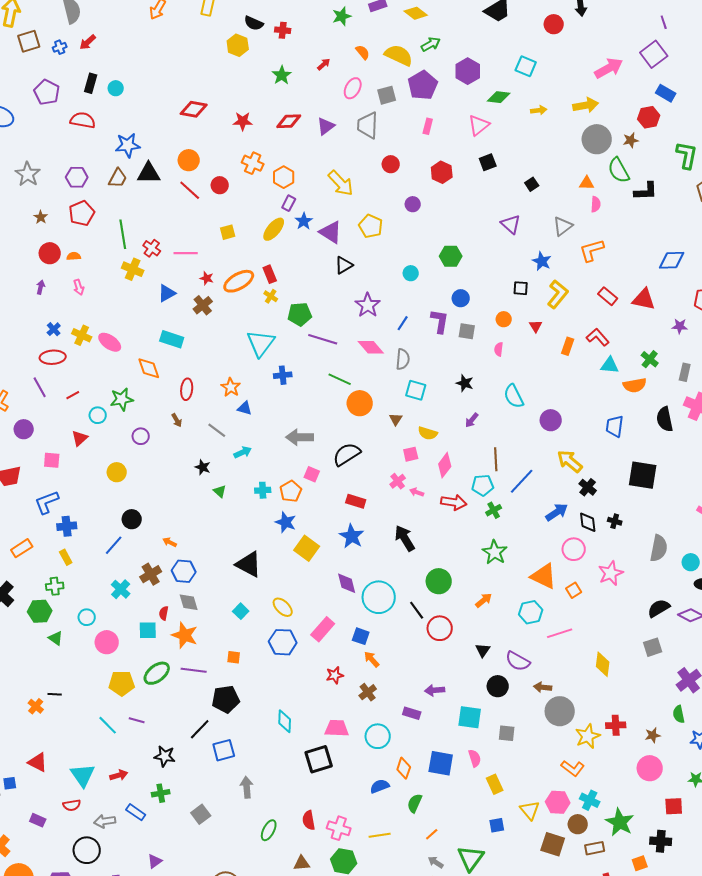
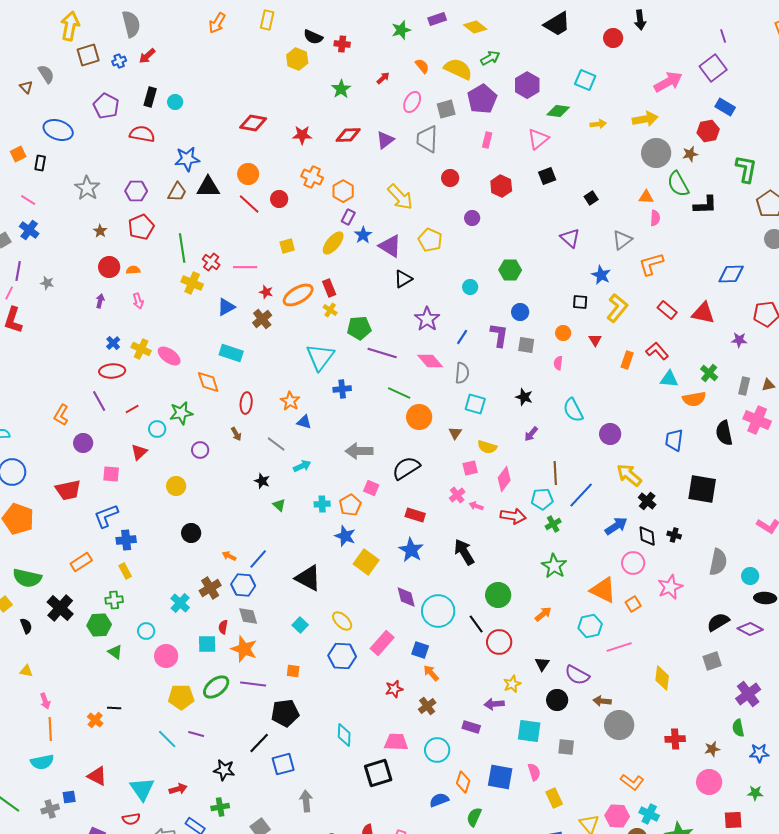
blue line: (114, 545) -> (258, 559), moved
yellow star: (588, 736) -> (512, 684), moved, size x0.7

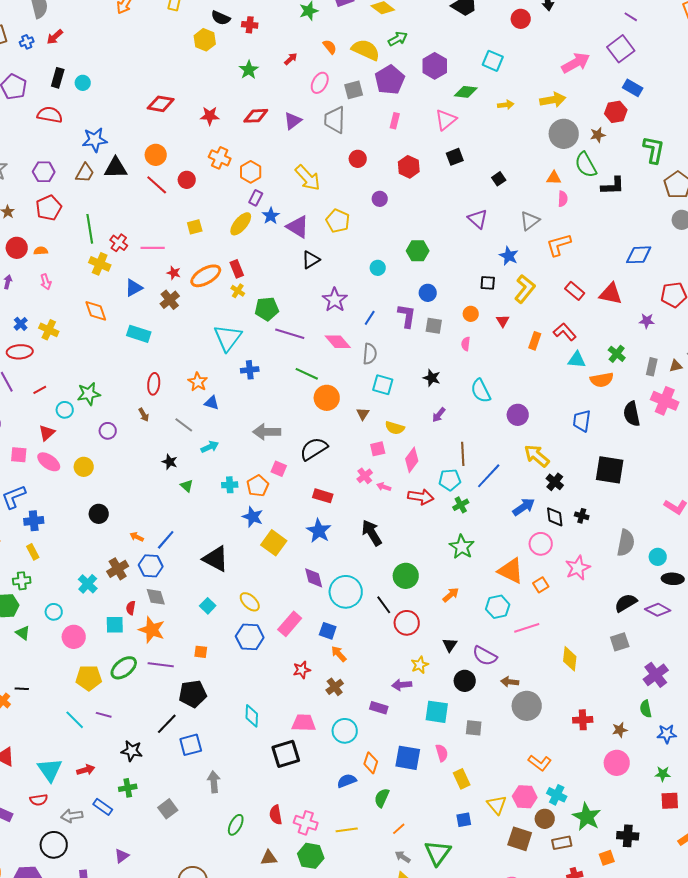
purple line: (723, 36) -> (631, 17), turned -40
pink ellipse: (169, 356) -> (49, 462), moved
orange diamond: (208, 382) -> (96, 311), moved
red square: (733, 820) -> (670, 801), moved

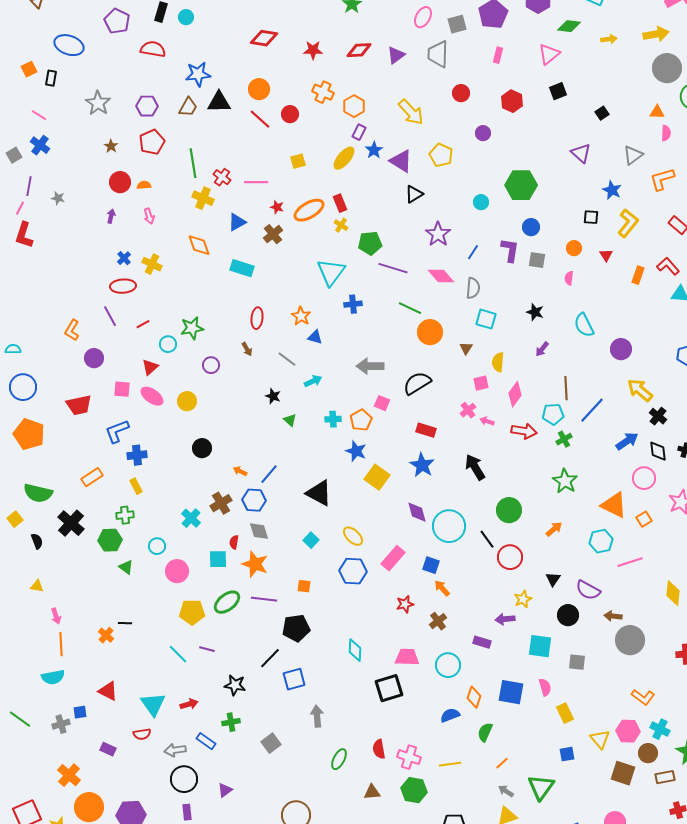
green hexagon: (418, 251) -> (521, 185), size x1.4
yellow semicircle: (395, 428) -> (498, 362), turned 78
black circle: (54, 845) -> (184, 779), moved

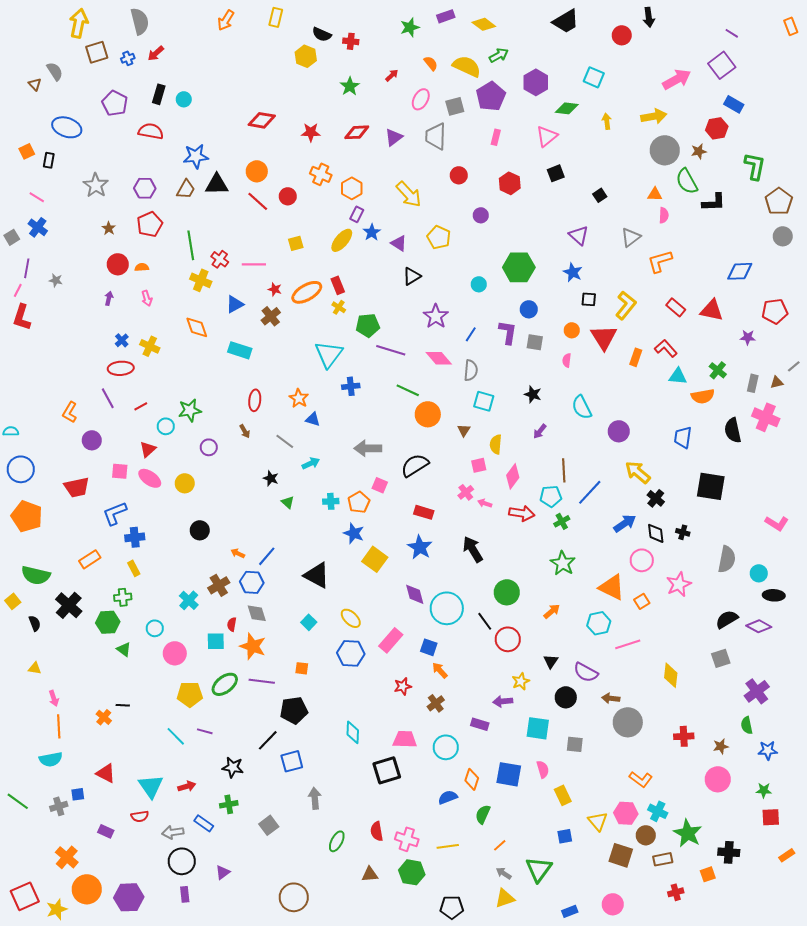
yellow arrow: (609, 39) -> (607, 121), turned -91
purple triangle: (401, 161) -> (399, 243), size x0.7
blue star: (612, 190) -> (573, 272), moved
red triangle: (606, 255) -> (604, 337), size x2.0

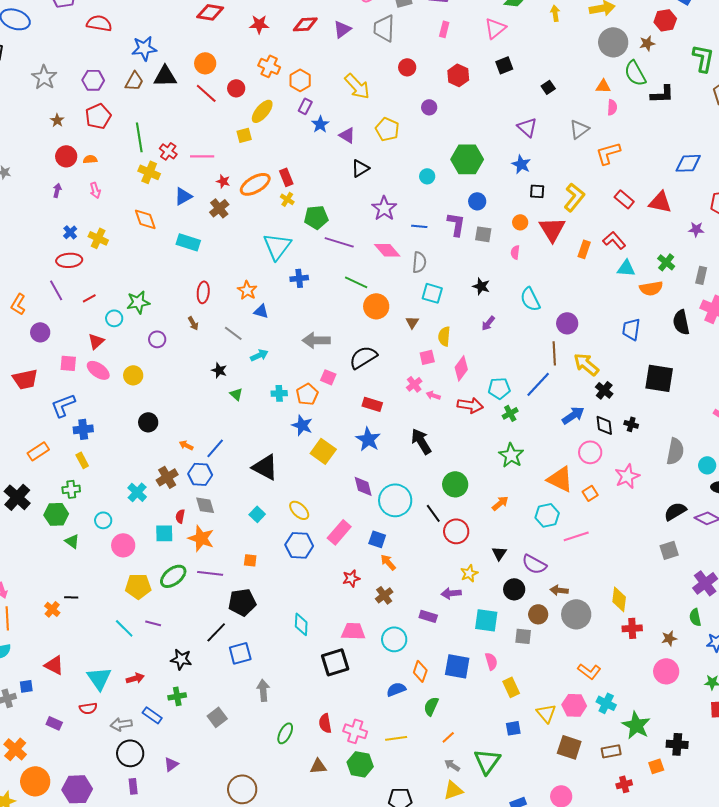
yellow ellipse: (342, 240) -> (262, 111), moved
blue line: (471, 334) -> (419, 226), turned 63
brown line: (564, 470) -> (554, 353), moved
yellow diamond: (671, 675) -> (619, 599), moved
brown circle: (646, 835) -> (538, 614), moved

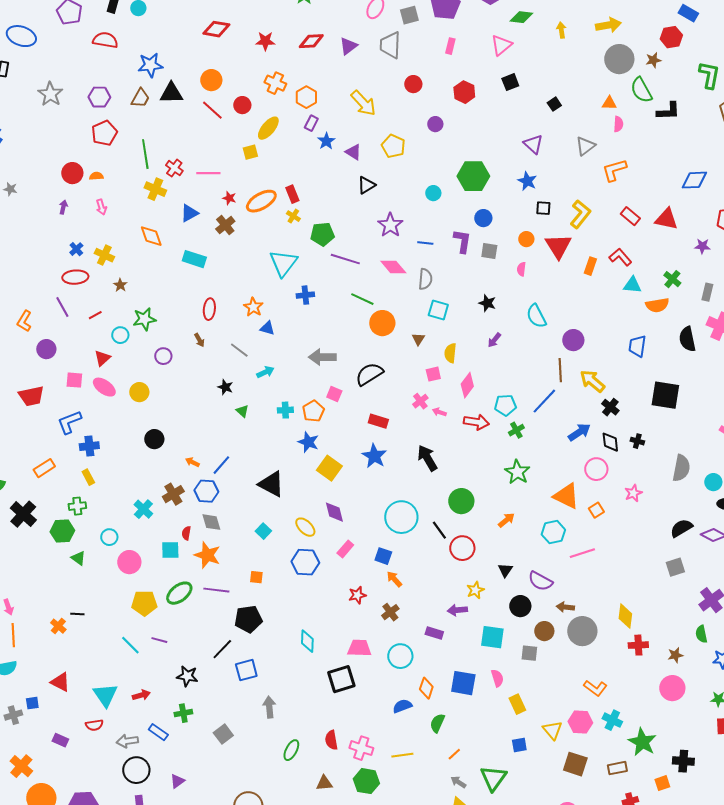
brown star: (57, 120) -> (120, 285), moved
pink star: (627, 476) -> (633, 493), size x0.7
purple diamond: (363, 486) -> (334, 512), moved
pink rectangle: (339, 532) -> (345, 549), size x0.7

